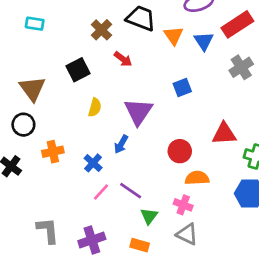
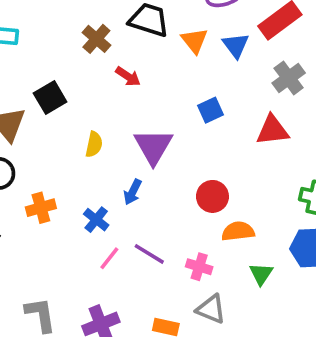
black square: (78, 70) -> (50, 98), moved
red triangle: (224, 134) -> (273, 130), moved
pink cross: (183, 205) -> (199, 267), moved
green triangle: (149, 216) -> (261, 274), moved
gray triangle: (187, 234) -> (211, 309), moved

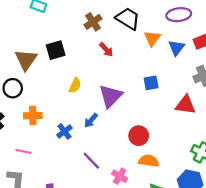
pink line: (109, 258) -> (23, 151), moved, turned 49

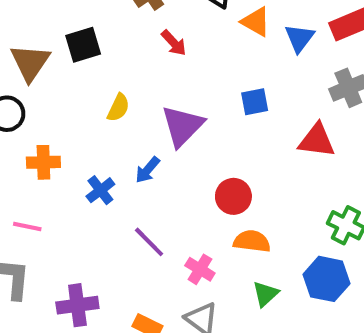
orange triangle: (152, 38) -> (256, 22), turned -36

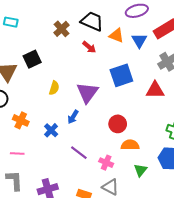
red arrow: (174, 43) -> (89, 47), moved
blue square: (255, 102) -> (121, 75), size x1.6
orange cross: (43, 162) -> (21, 120), turned 35

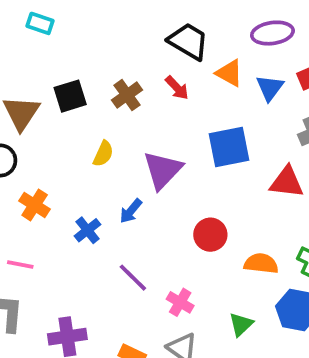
brown cross: (62, 29) -> (127, 95), moved
orange semicircle: (130, 145) -> (261, 263), moved

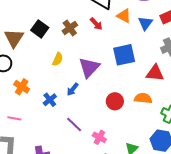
black square: (70, 96) -> (40, 29), turned -36
orange semicircle: (261, 263) -> (143, 98), moved

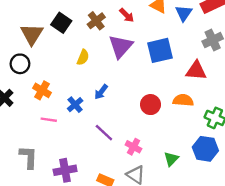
purple triangle: (89, 67) -> (121, 46), moved
pink line: (14, 118) -> (49, 120), moved

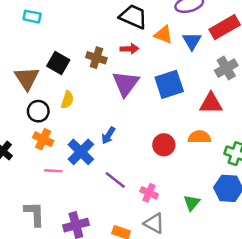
red arrow: (127, 15) -> (129, 49), turned -42
brown cross: (96, 21) -> (96, 58), turned -30
yellow semicircle: (83, 57) -> (67, 100), moved
black circle: (20, 64) -> (38, 111), moved
blue cross: (75, 105) -> (81, 152), size x1.5

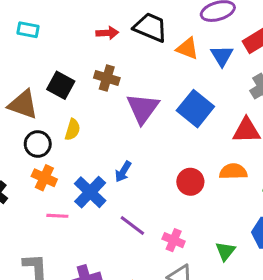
red arrow: (129, 49) -> (107, 33), moved
brown triangle: (27, 78) -> (23, 105), turned -36
blue square: (169, 84) -> (195, 109), turned -32

